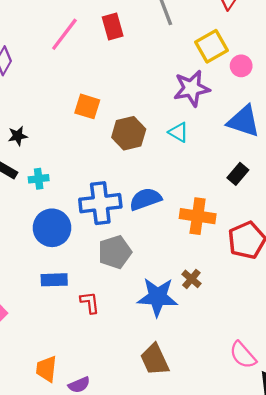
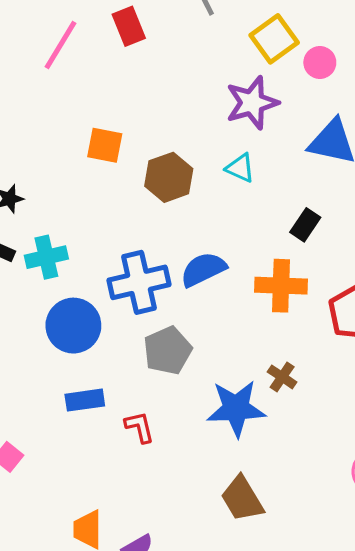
black rectangle: (238, 174) -> (305, 225), moved
cyan cross: (39, 179) -> (46, 257), size x1.4

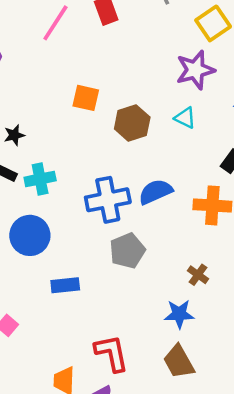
blue circle: (73, 326) -> (30, 235), moved
brown cross: (282, 377) -> (198, 275), moved
blue star: (236, 408) -> (179, 314), moved, size x0.7
red L-shape: (140, 427) -> (112, 353), moved, size x1.6

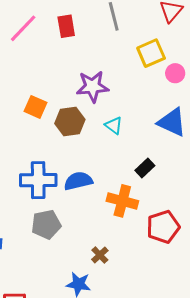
purple star: (195, 70) -> (92, 87), moved
orange square: (86, 98) -> (35, 107), moved

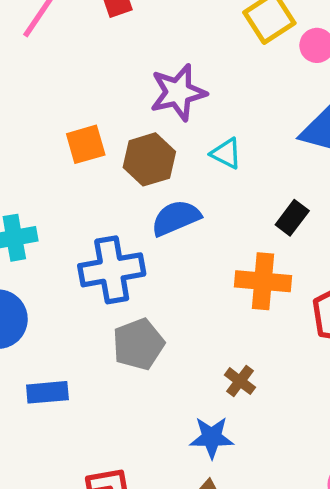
orange square: (35, 107) -> (86, 144), turned -30
blue semicircle: (78, 181) -> (176, 218), moved

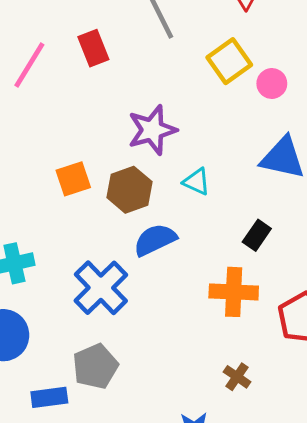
blue cross: (112, 270) -> (101, 288), turned -32
gray pentagon: (138, 344) -> (95, 366), moved
brown cross: (240, 381) -> (237, 377), moved

